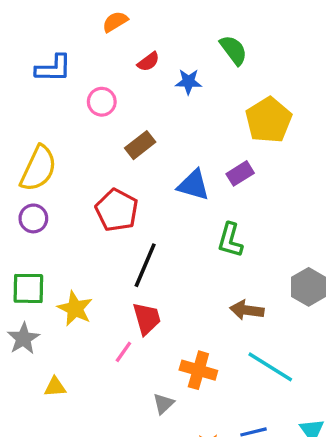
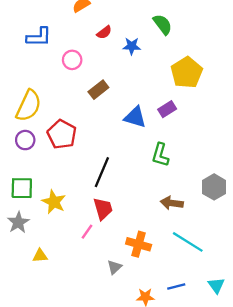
red pentagon: (117, 210) -> (62, 134), moved

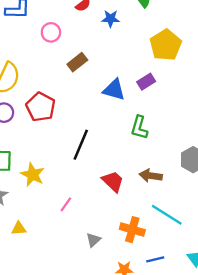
red trapezoid: (103, 209) -> (113, 181), moved, turned -30
orange cross: (139, 244) -> (132, 230), moved

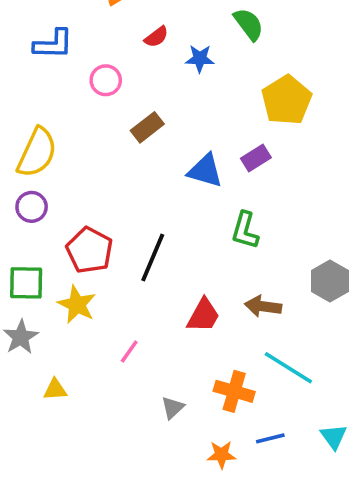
red pentagon: (41, 107) -> (89, 250), moved
red trapezoid: (113, 181) -> (203, 315), turned 75

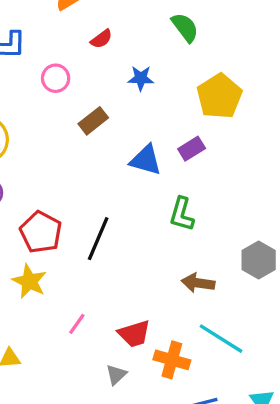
blue star: (200, 59) -> (141, 78), moved
red trapezoid: (203, 315) -> (134, 334), moved, turned 44

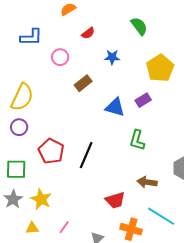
yellow star: (29, 281) -> (41, 199), moved
pink line: (77, 324) -> (64, 227), moved
red trapezoid: (134, 334) -> (115, 200), moved

